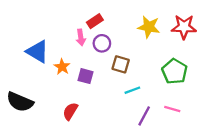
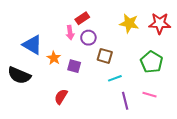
black semicircle: (20, 102) -> (19, 75), moved
purple line: (144, 116) -> (125, 101), turned -42

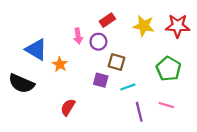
red rectangle: (82, 18) -> (107, 20), moved
purple square: (74, 66) -> (101, 80), moved

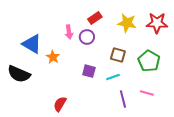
brown square: (117, 62) -> (118, 55), moved
red semicircle: (68, 107) -> (60, 104), moved

